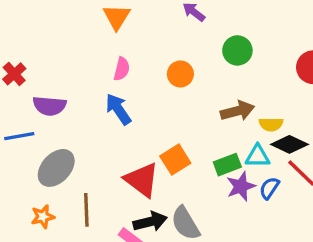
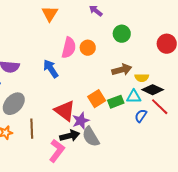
pink semicircle: (122, 69) -> (69, 48), moved, size x1.5
orange square: (175, 160) -> (97, 99), moved
purple star: (241, 186) -> (81, 121), moved

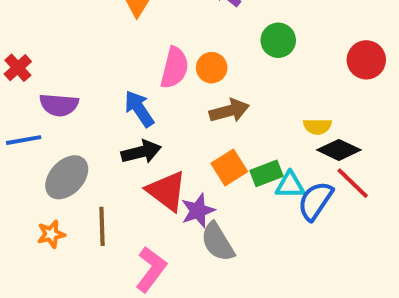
brown arrow: (122, 70) -> (229, 111), moved
cyan triangle: (134, 97) -> (290, 185), moved
blue semicircle: (141, 116) -> (315, 201), size x1.5
black arrow: (70, 136) -> (141, 152), moved

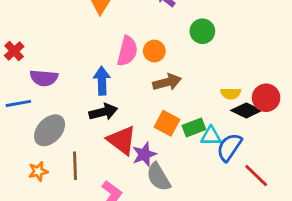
red circle: (366, 60) -> (266, 98), moved
blue arrow: (139, 109) -> (102, 81), turned 32
orange square: (229, 168) -> (167, 123), turned -30
red line: (353, 183) -> (256, 176), moved

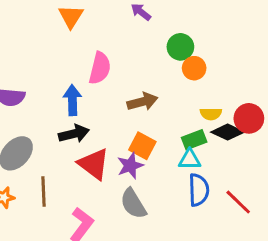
orange circle: (154, 51) -> (194, 68), moved
green rectangle: (194, 127) -> (194, 140), moved
blue semicircle: (229, 147) -> (199, 190), moved, turned 144
purple star: (144, 154) -> (130, 166), moved

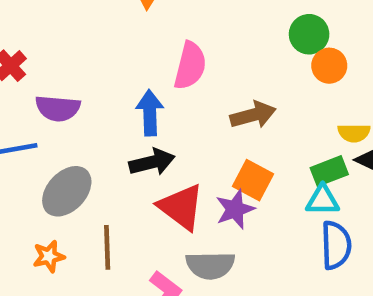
gray semicircle: (133, 204) -> (210, 265), moved, turned -60

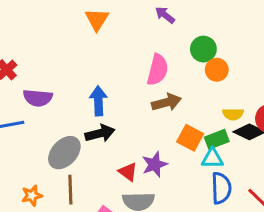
pink semicircle: (190, 66) -> (158, 70), moved
orange square: (253, 180) -> (190, 138), moved
gray ellipse: (67, 191) -> (64, 153), moved
red triangle: (181, 207) -> (128, 172), moved, size x0.6

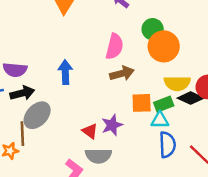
orange circle: (217, 70) -> (164, 46), size x1.6
yellow semicircle: (233, 114) -> (177, 83), size x1.5
black arrow: (100, 133) -> (22, 93), moved
orange square: (190, 138) -> (142, 103), turned -30
brown line: (70, 190) -> (22, 134), moved

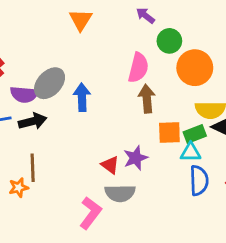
green circle: (153, 29) -> (169, 41), moved
brown arrow: (122, 73) -> (147, 99), turned -80
gray ellipse: (37, 115) -> (50, 83), moved

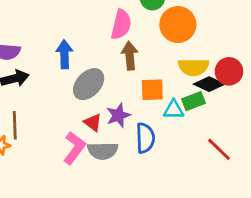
gray ellipse: (50, 83) -> (89, 84), moved
green rectangle: (195, 134) -> (193, 101), moved
blue semicircle: (199, 180) -> (145, 138), moved
pink L-shape: (90, 213) -> (74, 148), moved

